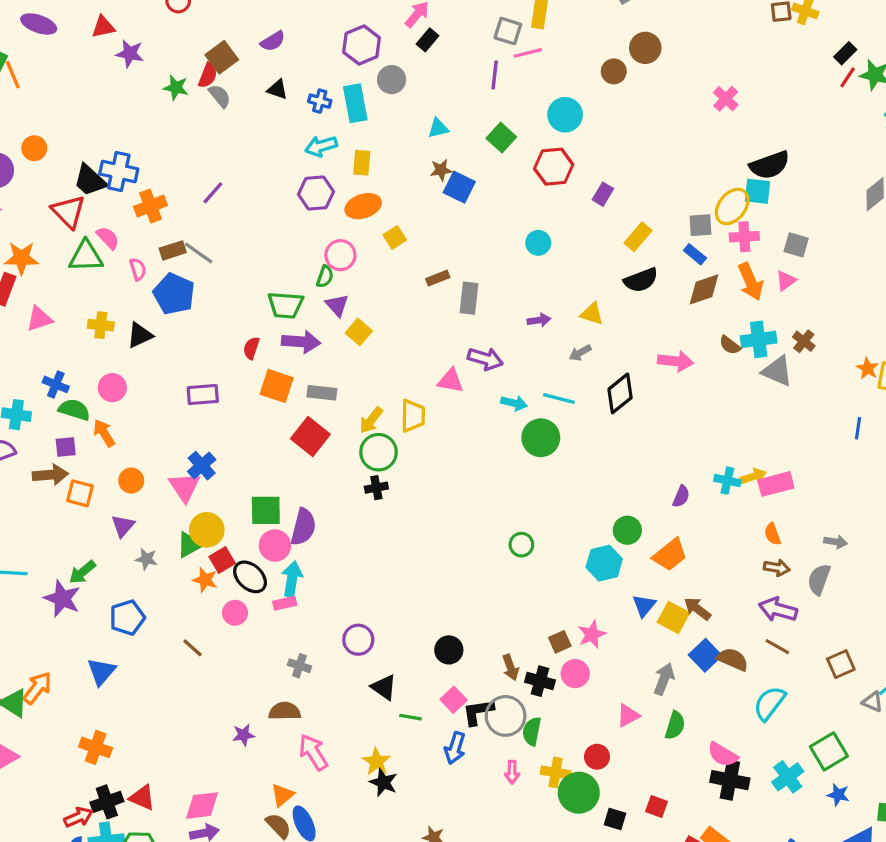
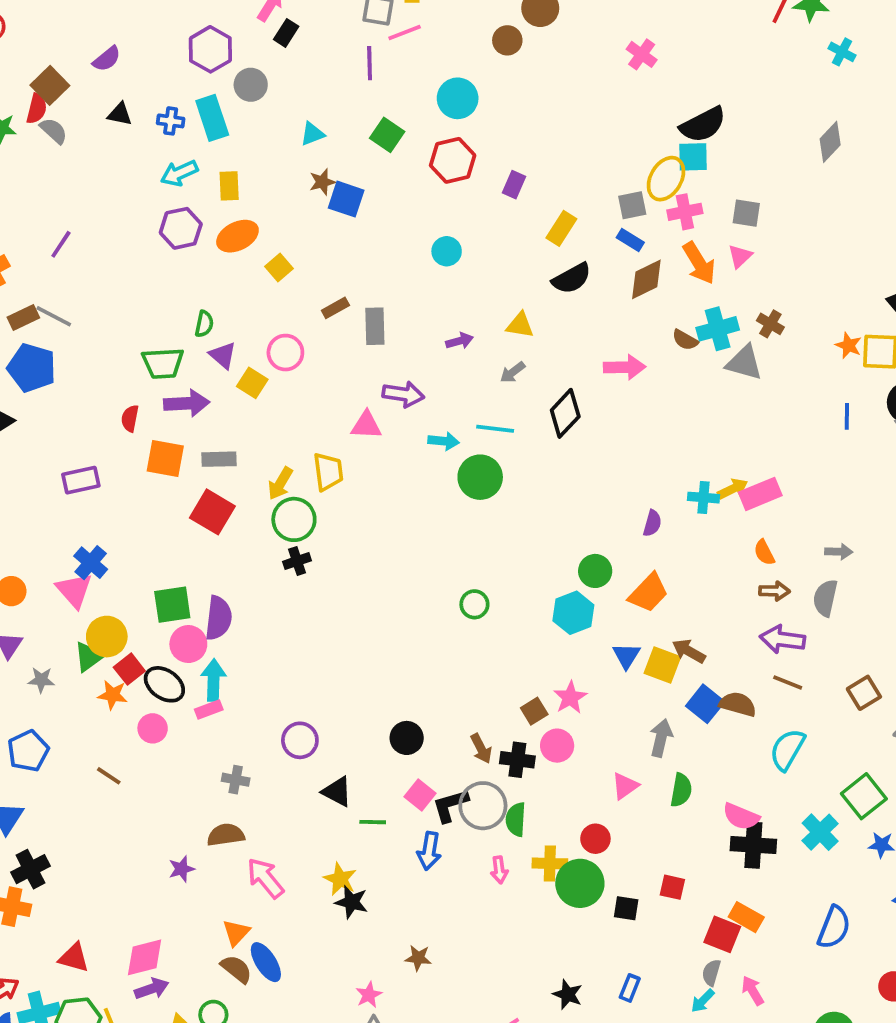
pink circle: (340, 255) -> (285, 353), moved
black cross: (107, 802) -> (30, 869), moved

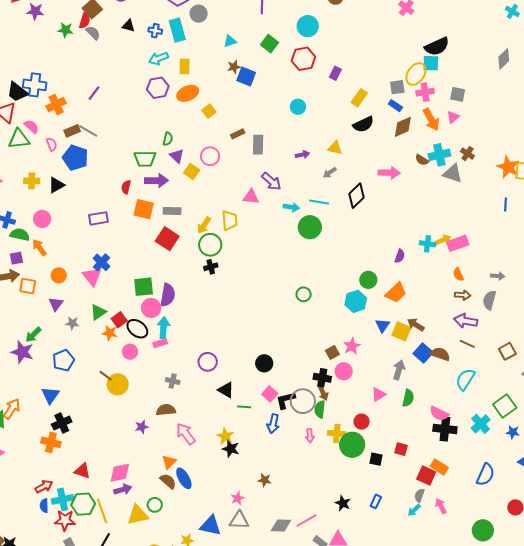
orange star: (849, 345) -> (508, 167), size x1.6
purple arrow: (403, 394) -> (271, 181), turned 30
yellow circle: (107, 637) -> (118, 384), moved
brown arrow: (481, 749) -> (323, 393), moved

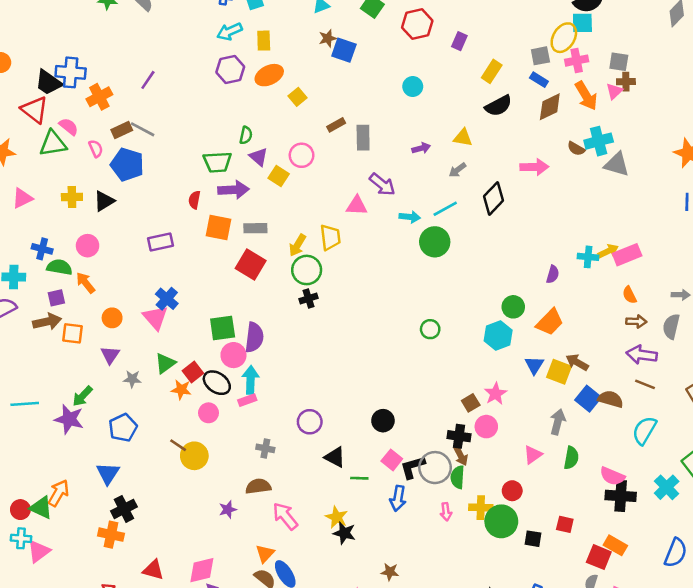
brown cross: (467, 154) -> (626, 82), moved, turned -32
cyan line: (319, 202) -> (445, 209), turned -36

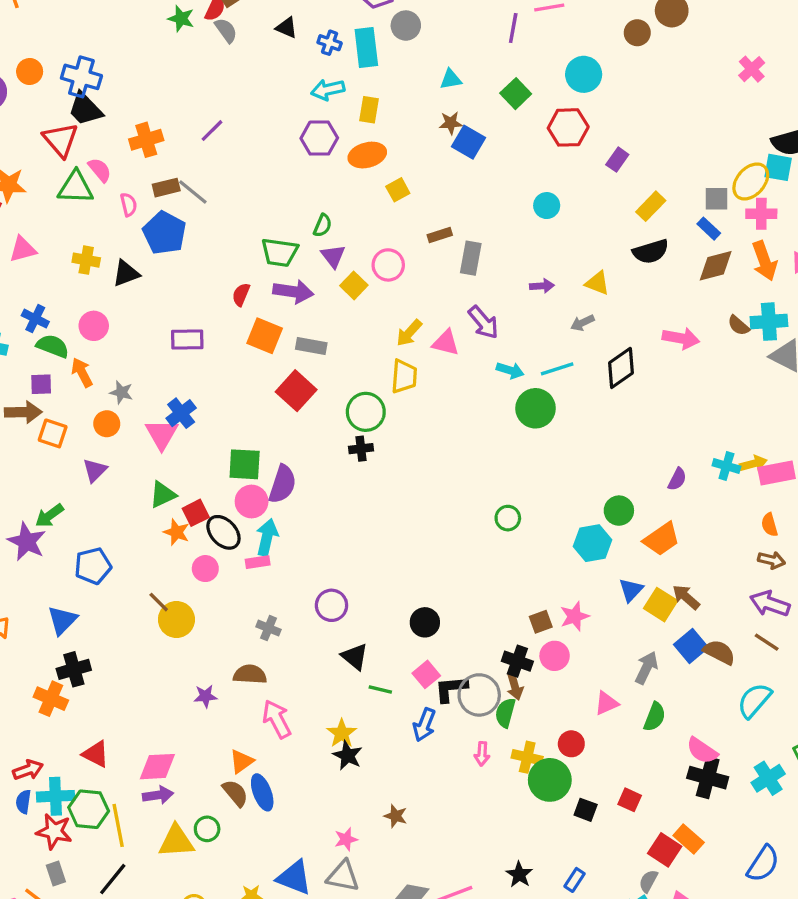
blue cross: (71, 72) -> (81, 77), moved
yellow arrow: (297, 245) -> (409, 333), moved
gray star: (132, 379) -> (121, 392), moved

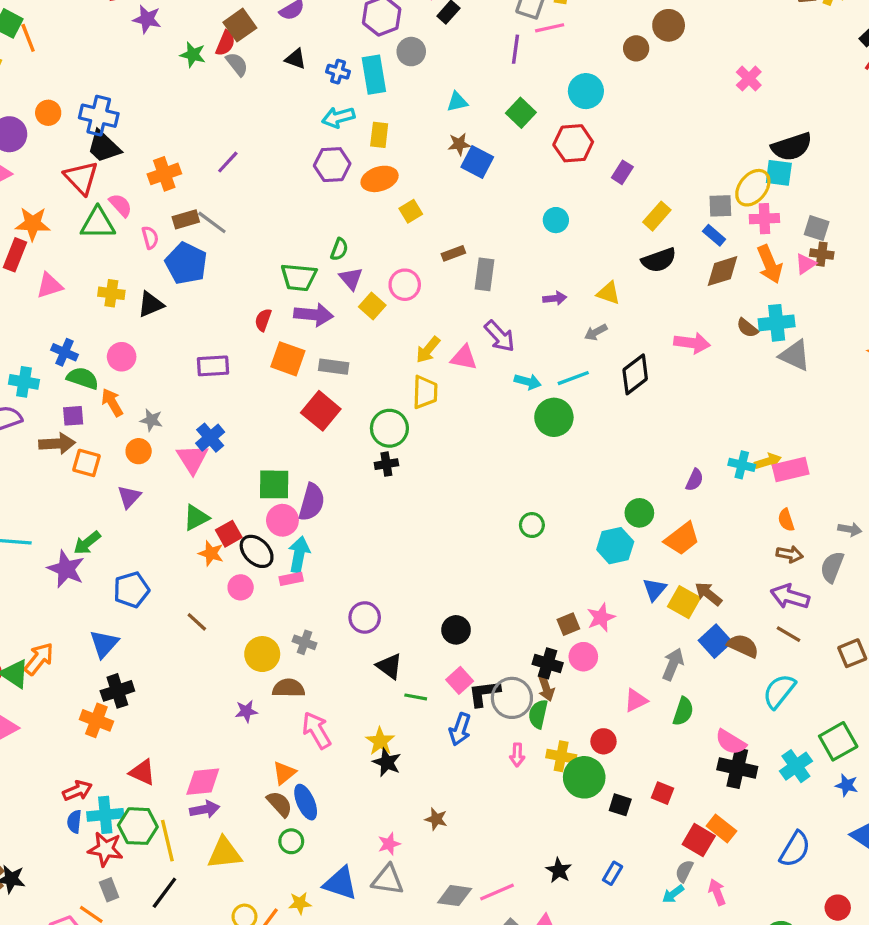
yellow circle: (176, 620) -> (262, 654), moved
green circle: (207, 829) -> (291, 841), moved

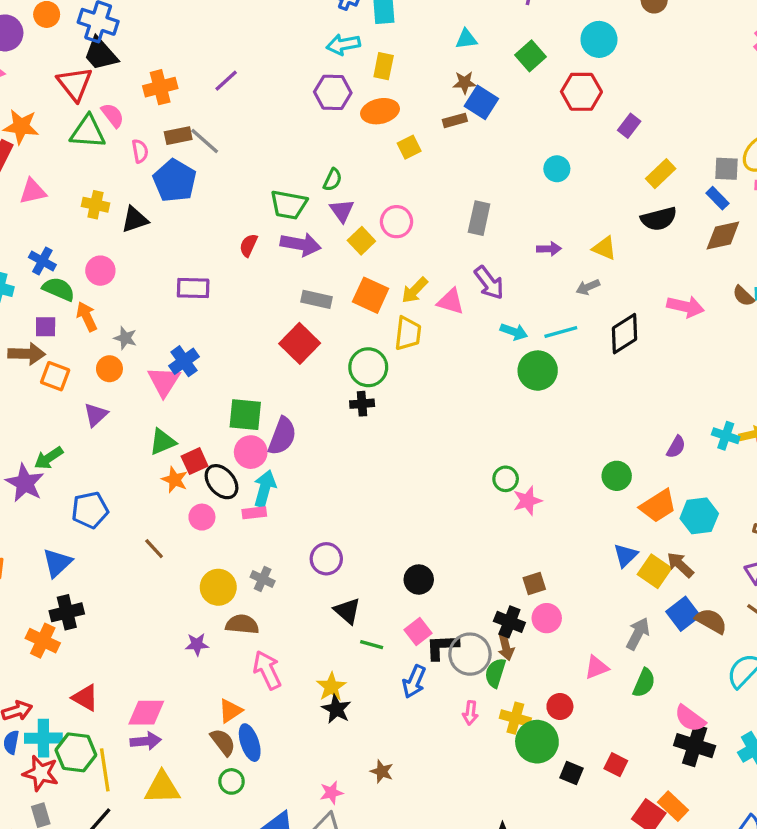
brown rectangle: (453, 253) -> (455, 120), moved
orange square: (288, 359) -> (371, 295), moved
cyan hexagon: (615, 546) -> (699, 516), moved
pink star: (601, 617) -> (527, 501), moved

